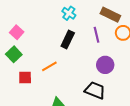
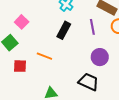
pink square: (17, 32) -> (22, 22), moved
orange line: (49, 66) -> (44, 56), turned 49

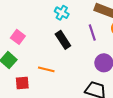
black rectangle: (64, 30) -> (63, 40), turned -54

